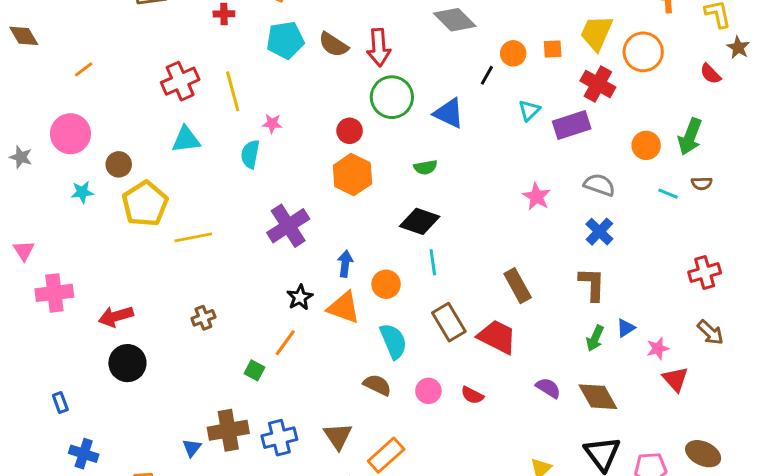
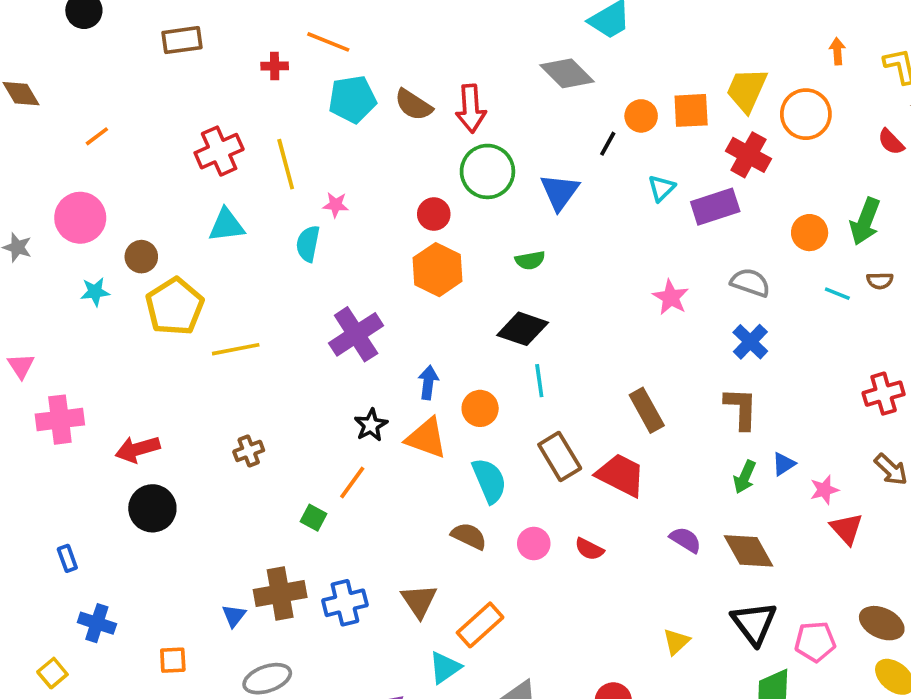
orange square: (553, 49) -> (691, 110), size x1.5
blue triangle: (449, 113) -> (560, 192), turned 40

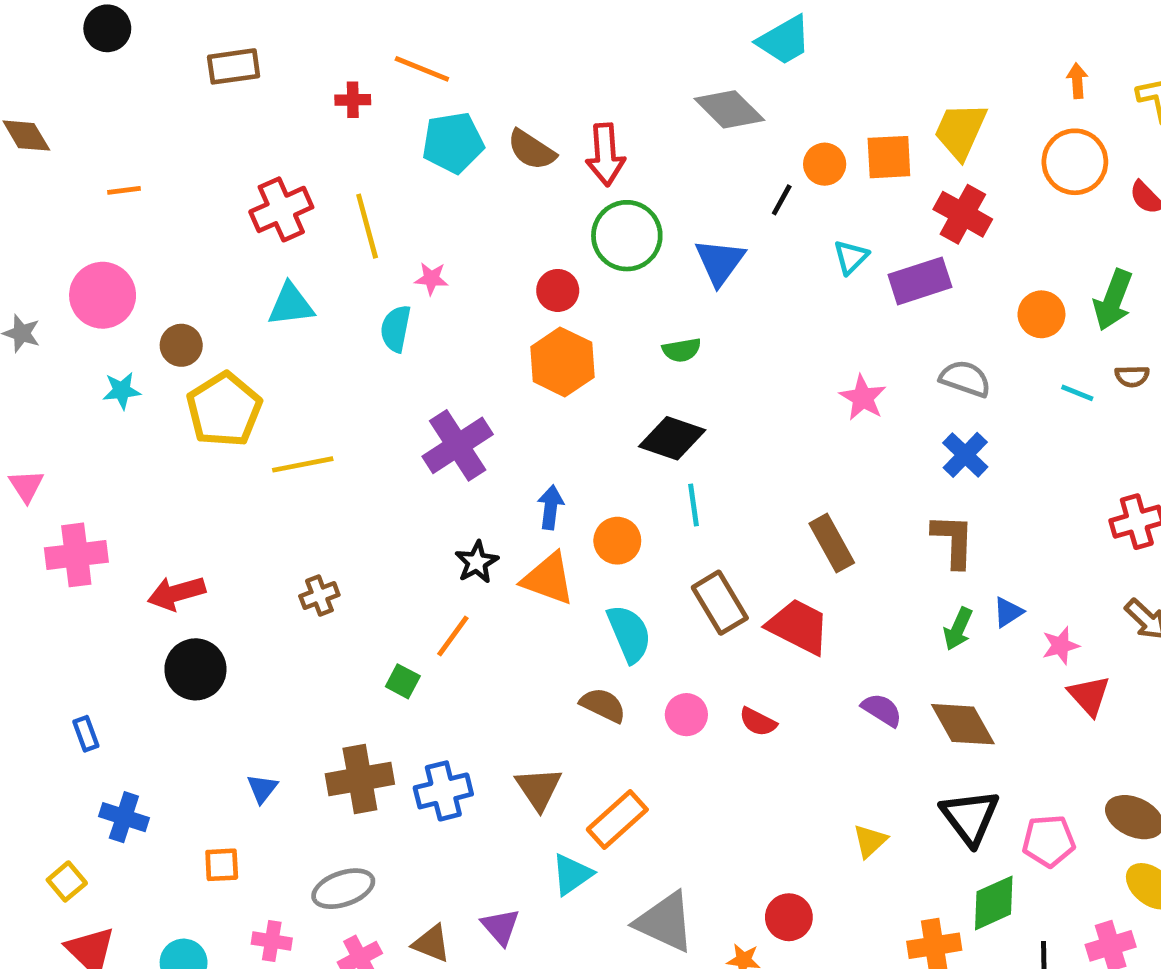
orange circle: (806, 114) -> (1075, 162), moved
orange line: (97, 136) -> (124, 190), turned 30
blue triangle: (234, 616) -> (262, 789), moved

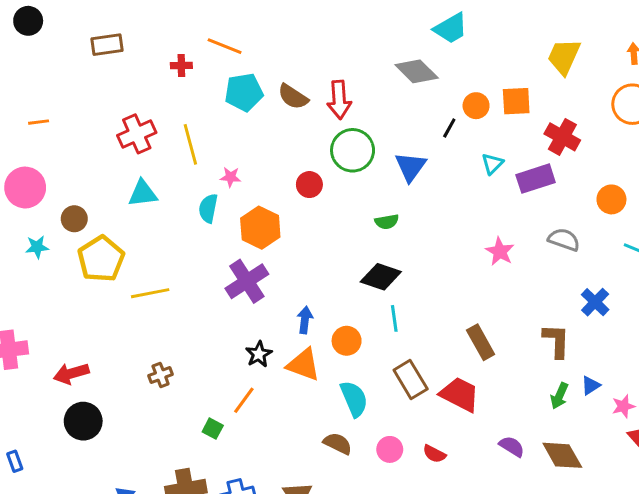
yellow trapezoid: (960, 131) -> (564, 57), moved
orange hexagon: (562, 362) -> (260, 228), moved
blue cross: (965, 455) -> (595, 302), moved

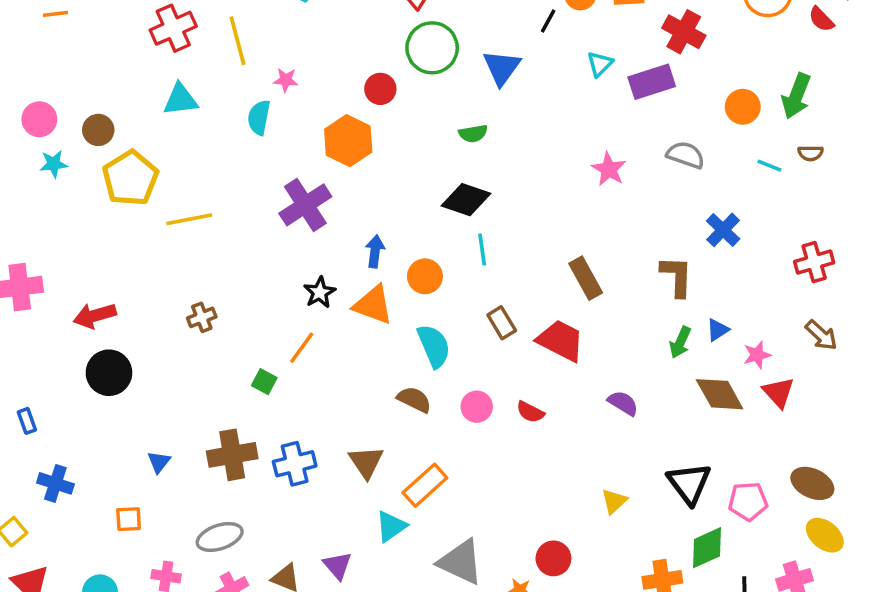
pink circle: (25, 188) -> (39, 119), moved, size x0.7
orange hexagon: (260, 228) -> (348, 141), moved
brown rectangle: (411, 379) -> (502, 323), size x0.7
brown diamond: (562, 455) -> (720, 394), moved

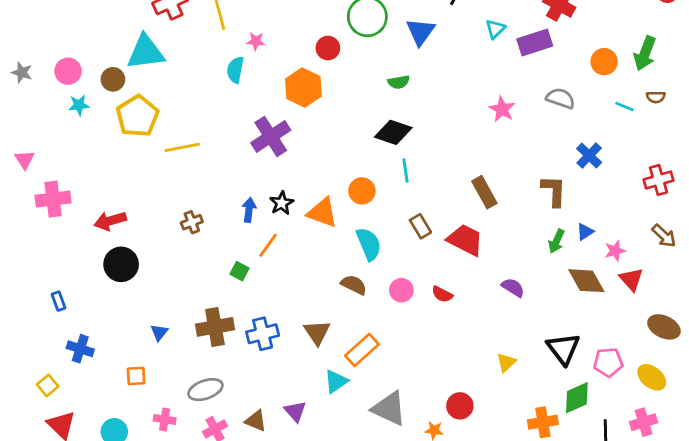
cyan triangle: (180, 100) -> (146, 52), moved, size x1.4
blue arrow: (375, 251) -> (249, 210), moved
brown ellipse: (812, 483) -> (664, 327), moved
yellow ellipse: (825, 535) -> (652, 377), moved

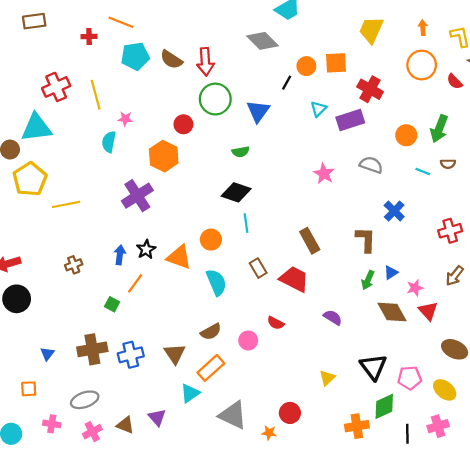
brown arrow: (664, 236) -> (455, 276), turned 85
brown semicircle: (354, 285) -> (211, 332), moved, turned 125
pink circle: (401, 290) -> (248, 341), moved

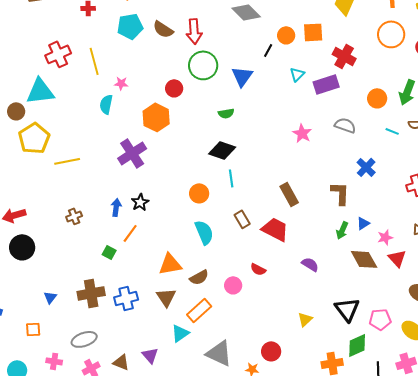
orange triangle: (179, 257) -> (170, 264), moved, turned -30

